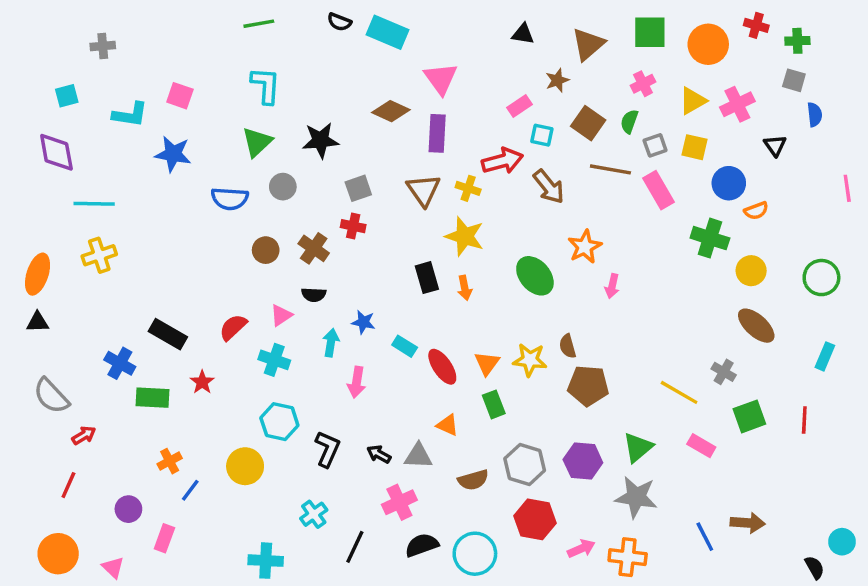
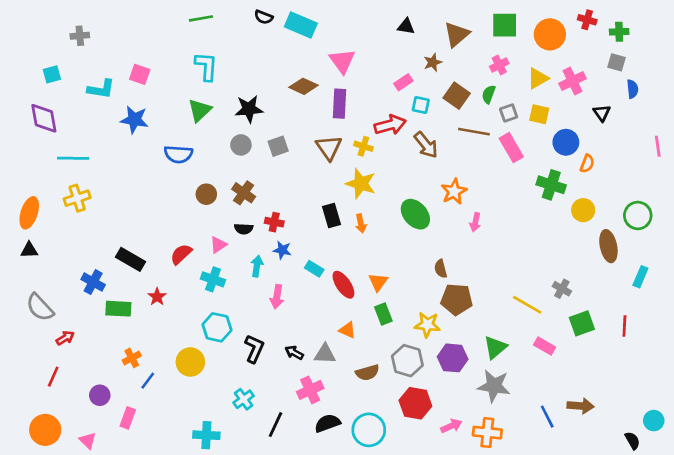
gray circle: (283, 187) -> (241, 145), moved
orange semicircle: (756, 211) -> (587, 164), turned -48
red cross: (353, 226) -> (274, 222), moved
brown ellipse: (756, 326) -> (608, 246), moved, turned 36
yellow star: (530, 360) -> (427, 325), moved

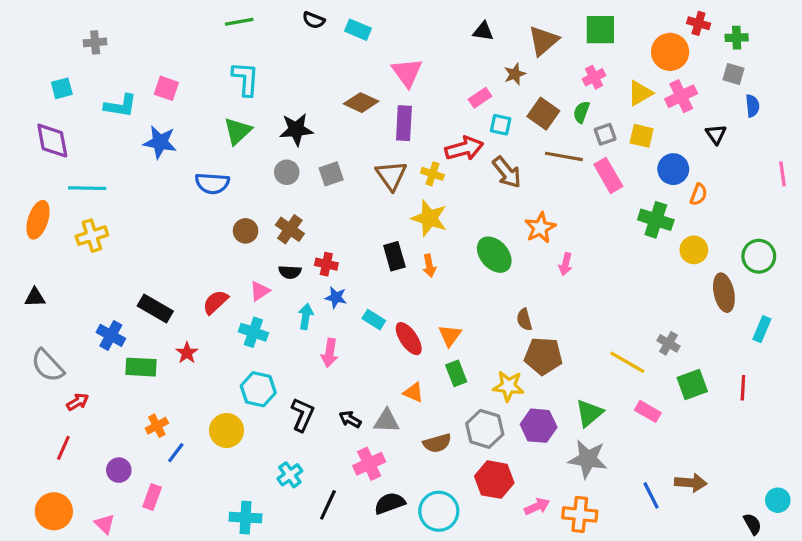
cyan rectangle: (301, 25) -> (358, 30), size x0.7
orange circle: (550, 34) -> (670, 52), moved
orange ellipse: (29, 213) -> (38, 220), moved

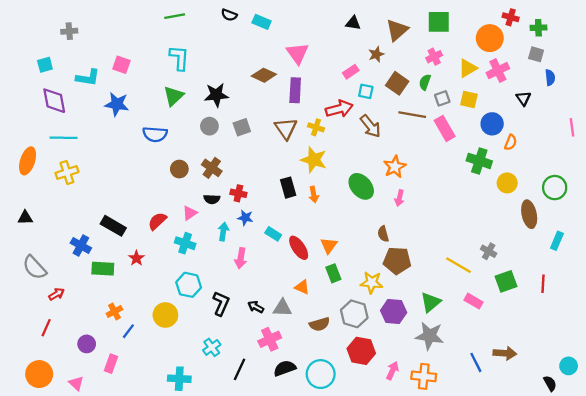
purple diamond: (52, 141) -> (54, 101), moved
pink arrow: (566, 264) -> (399, 198), moved
pink arrow: (537, 506) -> (392, 371), turned -42

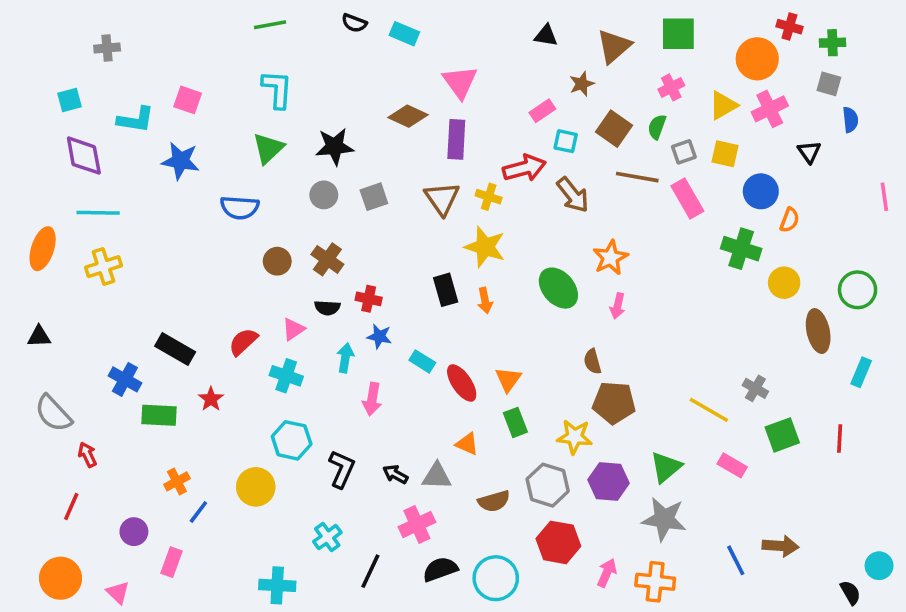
red arrow: (57, 294) -> (87, 455), turned -84

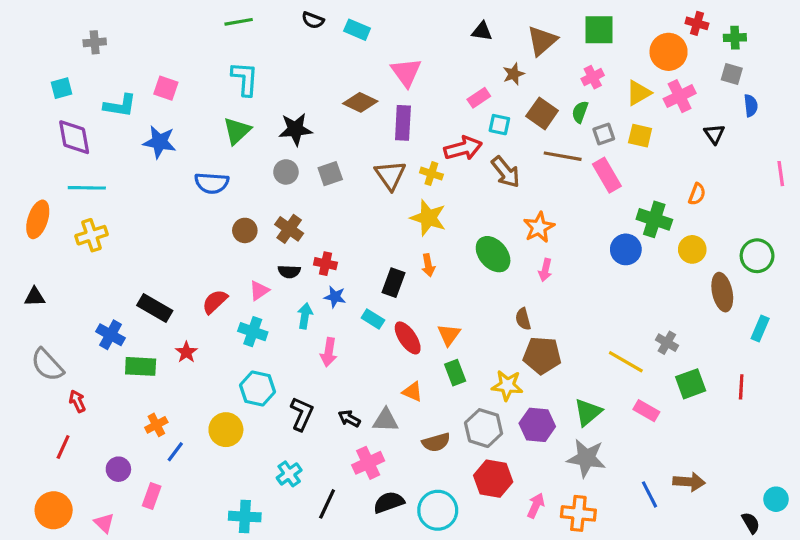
blue circle: (761, 191) -> (626, 249), moved
black rectangle: (446, 290) -> (393, 283), moved, turned 36

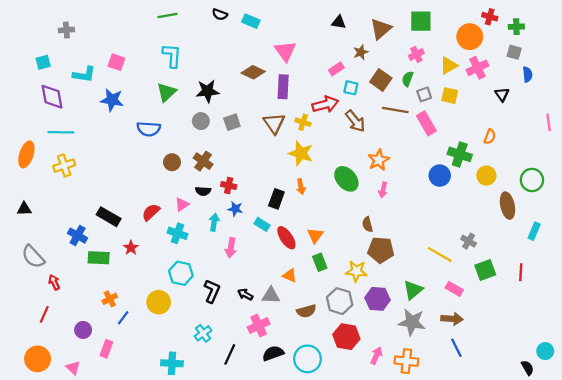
brown arrow: (689, 482) -> (452, 319), moved

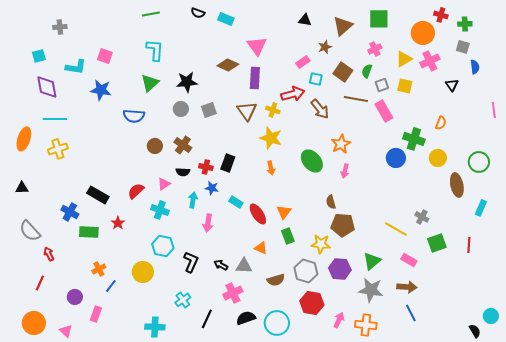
black rectangle: (276, 199) -> (228, 163), moved

